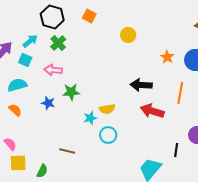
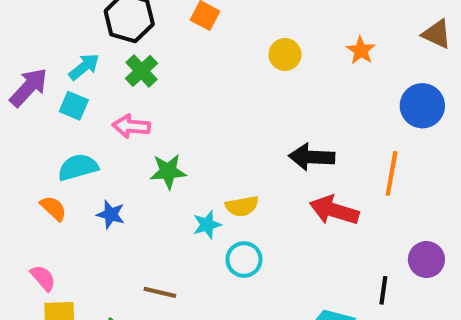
orange star: (167, 57) -> (361, 50), moved
cyan semicircle: (17, 85) -> (78, 167), moved
blue star: (48, 103) -> (111, 214), moved

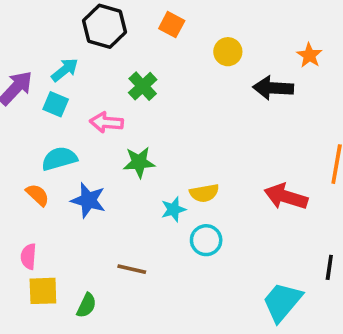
yellow circle: (285, 55) -> (228, 52), moved
green cross: (141, 71) -> (143, 86), moved
black arrow: (312, 157) -> (273, 88), moved
blue star: (111, 214) -> (88, 200), size x1.4
pink semicircle: (43, 278) -> (28, 256), turned -135

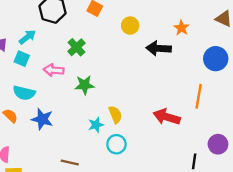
cyan semicircle: (59, 159) -> (24, 93), turned -150
green star: (139, 162) -> (84, 85), moved
yellow semicircle: (204, 193) -> (115, 115), turned -102

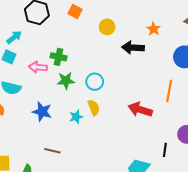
green cross: (77, 47) -> (59, 57), moved, turned -35
blue star: (42, 119) -> (42, 112), moved
cyan circle: (116, 144) -> (95, 82), moved

